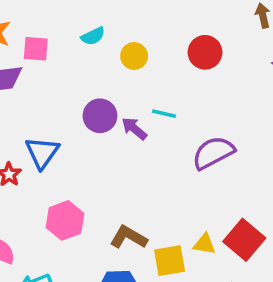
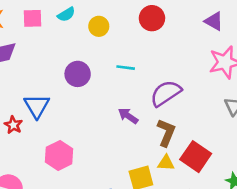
pink square: (36, 49) -> (32, 18), moved
purple arrow: (134, 129) -> (128, 116), moved
brown L-shape: (129, 237) -> (166, 133), moved, turned 88

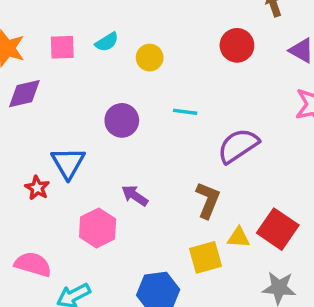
red circle: (152, 18) -> (237, 45), moved
purple arrow: (128, 116) -> (135, 196), moved
brown L-shape: (166, 133) -> (208, 200), moved

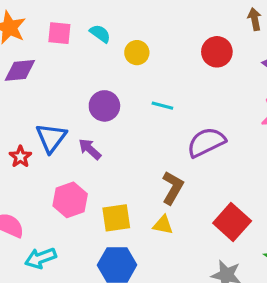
cyan semicircle: (107, 42) -> (100, 34), turned -120
purple arrow: (135, 196) -> (90, 149), moved
yellow triangle: (239, 237) -> (163, 225), moved
yellow square: (206, 257) -> (116, 218), moved

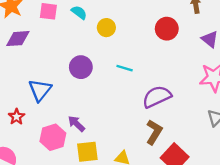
purple arrow: (90, 149) -> (76, 124), moved
red star: (20, 157) -> (17, 117), moved
brown L-shape: (173, 188) -> (154, 132), moved

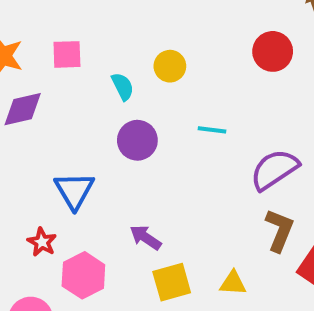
cyan semicircle: (79, 12) -> (123, 86), moved, turned 35
pink hexagon: (53, 137) -> (83, 275), moved

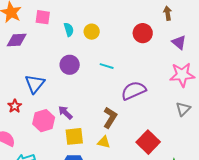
cyan semicircle: (123, 86) -> (69, 30), moved
brown L-shape: (279, 230) -> (110, 118), moved
pink hexagon: (83, 275) -> (44, 121), moved

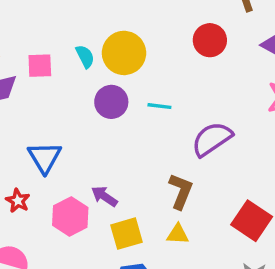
pink square: (43, 17) -> (40, 66), moved
yellow circle: (92, 32) -> (124, 53), size x1.6
purple circle: (70, 65) -> (111, 102), moved

